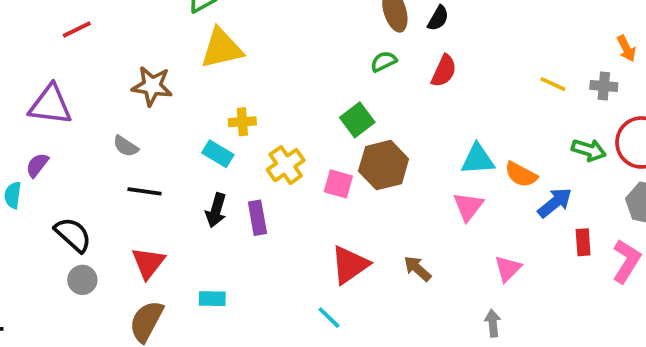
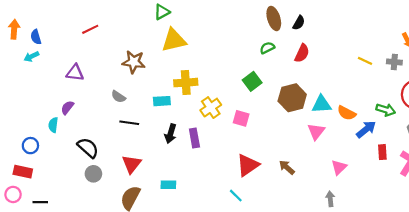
purple triangle: (50, 105) -> (75, 73), size x0.7
yellow cross: (242, 122) -> (186, 83), size x1.5
green arrow: (589, 150) -> (386, 110), moved
cyan rectangle: (218, 154) -> (162, 101), moved, turned -35
brown hexagon: (384, 165) -> (292, 98), moved

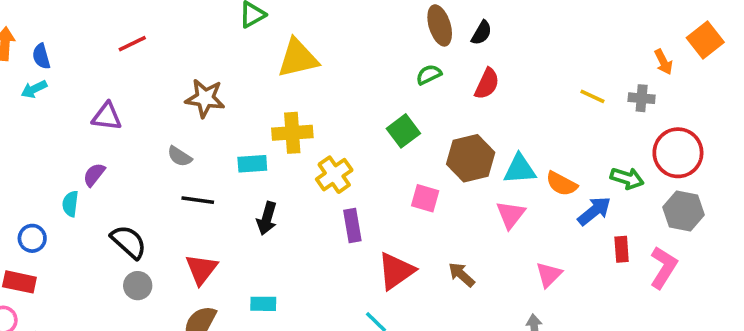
yellow triangle: (174, 40) -> (298, 58), moved
pink square: (241, 118) -> (425, 198), moved
purple rectangle: (194, 138) -> (352, 226), moved

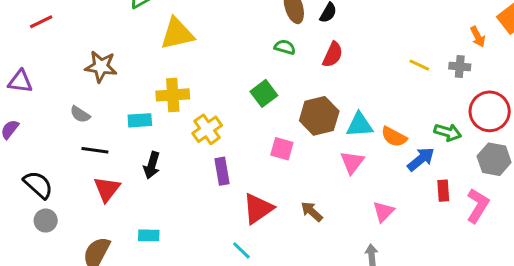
green semicircle: (429, 75) -> (285, 47), turned 42
red triangle: (201, 269) -> (107, 189), moved

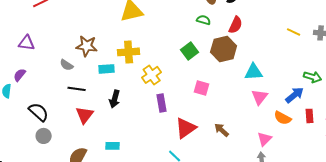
brown star: (101, 67) -> (87, 46), moved
brown hexagon: (319, 116) -> (224, 49), moved
orange semicircle: (394, 137) -> (283, 118), moved
pink triangle: (352, 162) -> (260, 97), moved
pink triangle: (383, 212) -> (265, 139), moved

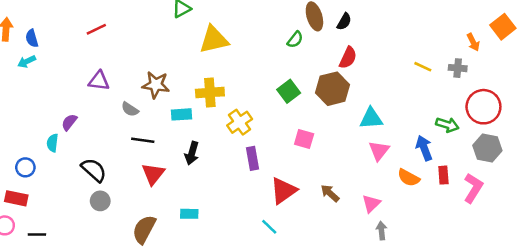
green semicircle: (204, 20) -> (295, 40), moved, turned 112
purple triangle: (27, 43) -> (99, 81), moved
blue arrow: (295, 95) -> (424, 148), turned -72
pink triangle: (265, 139) -> (371, 204), moved

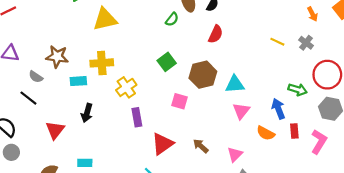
orange arrow: (473, 42) -> (312, 14), moved
gray cross: (458, 68) -> (306, 43), turned 32
brown hexagon: (333, 89) -> (203, 75), moved
black line: (143, 140) -> (28, 98), moved, turned 30

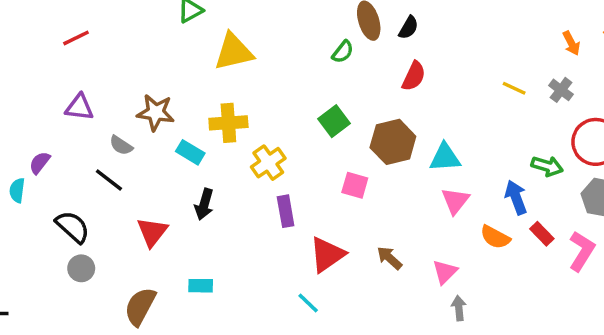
cyan rectangle: (78, 81) -> (190, 152), turned 35
red rectangle: (294, 131) -> (542, 234), turned -40

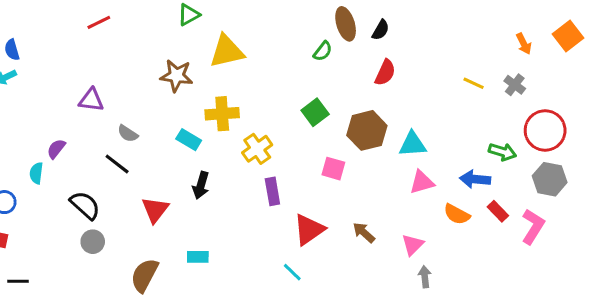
red line: (76, 38) -> (99, 22), moved
brown star: (156, 112) -> (176, 76), moved
blue arrow: (516, 197) -> (475, 179), turned -64
pink triangle: (455, 201) -> (422, 182), turned 36

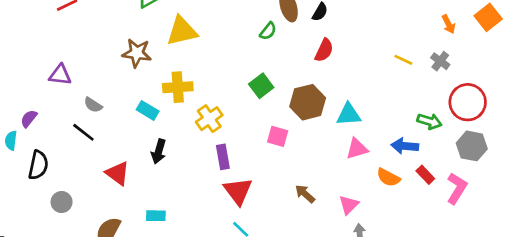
black semicircle: (85, 205) -> (38, 165), moved, turned 60
red triangle: (155, 210) -> (118, 173), turned -32
red triangle: (309, 229) -> (238, 191), moved, turned -32

